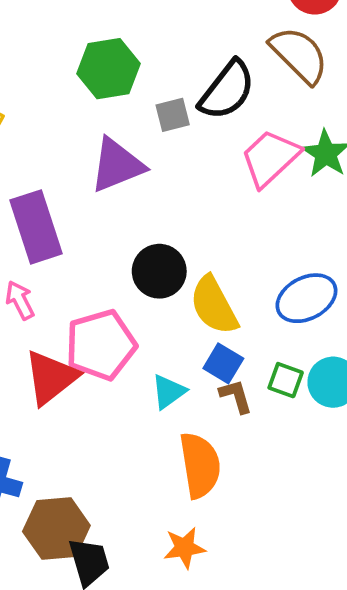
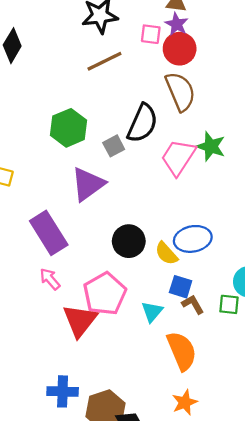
brown semicircle: (299, 55) -> (180, 91), turned 36
blue ellipse: (306, 298) -> (193, 239), moved, turned 30
yellow semicircle: (214, 305) -> (166, 253), size x0.7
green square: (286, 380) -> (229, 304), moved

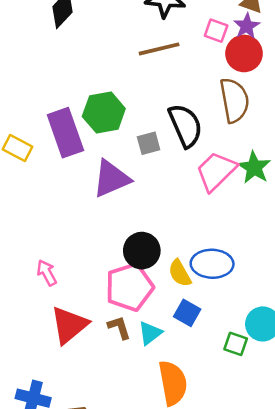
black semicircle: (142, 123) -> (185, 126), turned -60
purple rectangle: (49, 233) -> (65, 133), moved
pink pentagon: (105, 294) -> (129, 287), moved
brown L-shape: (193, 304) -> (119, 327), moved

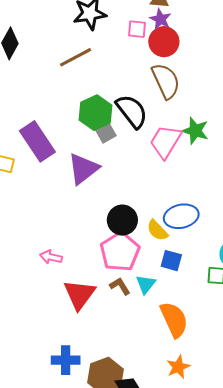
brown line: (159, 49) -> (76, 57), moved
green hexagon: (104, 113) -> (95, 113), moved
pink arrow: (47, 273) -> (51, 257), turned -35

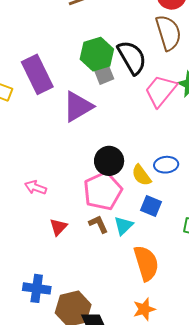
blue ellipse: (181, 216) -> (166, 165), size x0.7
red triangle: (80, 294) -> (58, 227), size x0.6

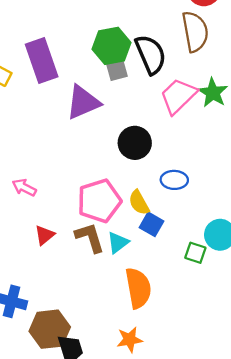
black circle: (109, 161) -> (135, 143), moved
yellow semicircle: (141, 175) -> (139, 203), moved
brown L-shape: (98, 224) -> (90, 237), size x1.4

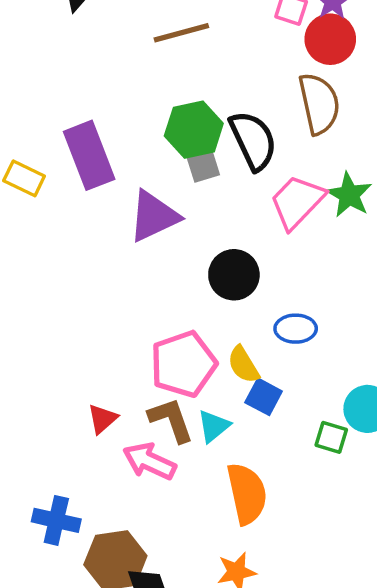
pink arrow: (24, 187) -> (149, 461), moved, size x1.4

